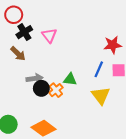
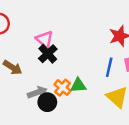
black cross: (24, 32) -> (48, 54), moved
orange cross: (56, 90) -> (63, 88), moved

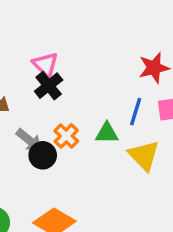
green triangle: (78, 85) -> (107, 133), moved
gray arrow: (37, 92) -> (29, 140), turned 54

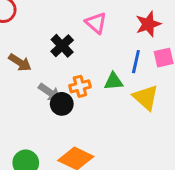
pink triangle: (45, 65) -> (96, 23), moved
orange cross: (66, 136) -> (80, 86), turned 36

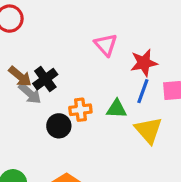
red star: (148, 24) -> (144, 63), moved
black cross: (62, 46) -> (45, 79), moved
gray arrow: (50, 92) -> (30, 93), moved

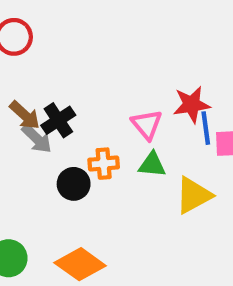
pink triangle: (106, 45) -> (147, 125), moved
blue line: (143, 91) -> (206, 128), moved, turned -30
yellow triangle: (148, 130) -> (194, 195), turned 40

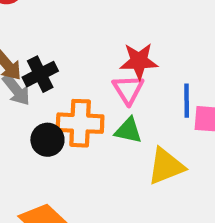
red star: (192, 105) -> (139, 61), moved
orange cross: (104, 164) -> (80, 123), size x1.5

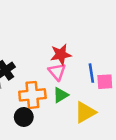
green triangle: (128, 130) -> (61, 95), turned -35
black circle: (47, 140) -> (24, 117), moved

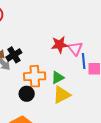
pink triangle: (57, 72) -> (75, 49), moved
yellow triangle: (85, 112) -> (62, 95), moved

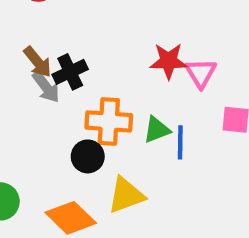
blue line: (84, 61) -> (180, 142), moved
yellow triangle: (62, 95) -> (126, 195), moved

